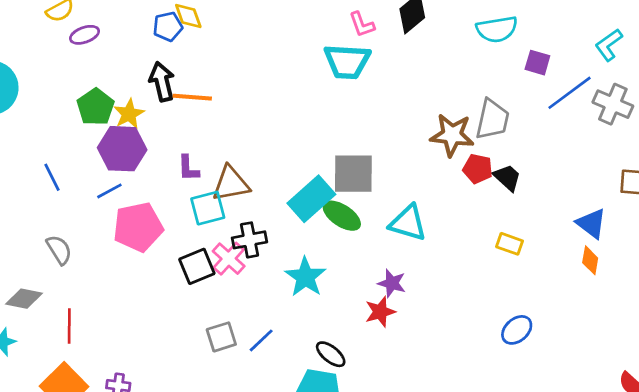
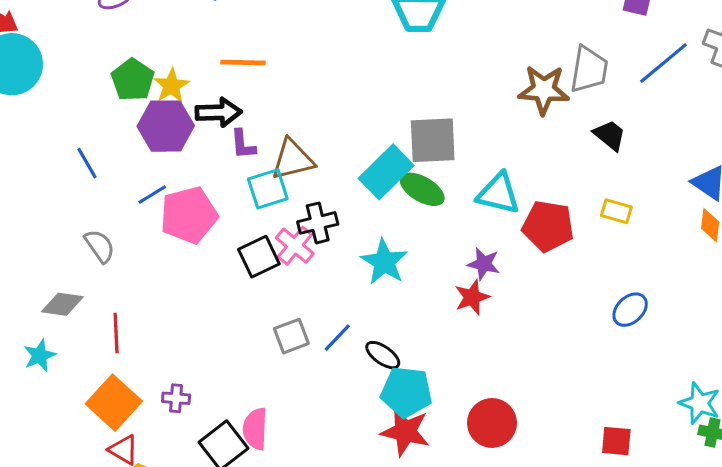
black arrow: (162, 82) -> (218, 112), moved, turned 105
blue line: (569, 93) -> (663, 63), moved
red pentagon: (478, 169) -> (548, 226), moved, size x1.5
blue line: (109, 191) -> (152, 195), moved
black ellipse: (331, 354) -> (383, 355), moved

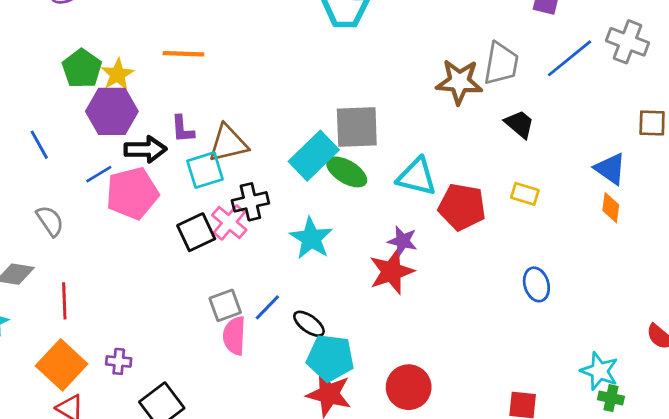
black arrow: (218, 112) -> (145, 149), moved
red star: (472, 297) -> (392, 272), size x1.4
blue ellipse: (630, 310) -> (536, 284), turned -64
pink semicircle: (255, 429) -> (234, 336), moved

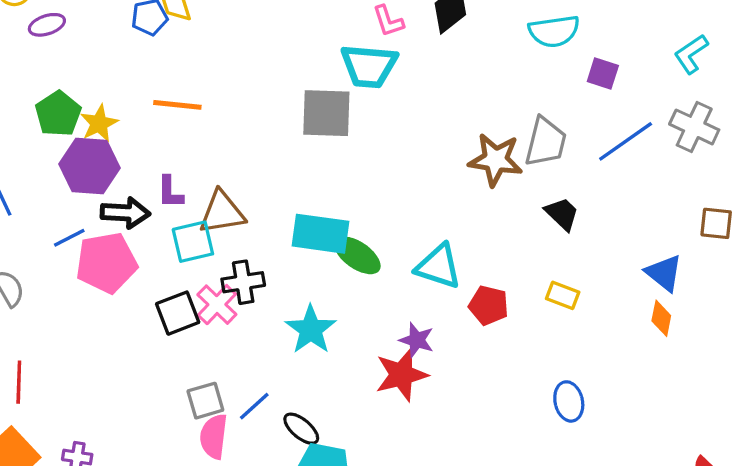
gray square: (357, 127) -> (326, 113), moved
cyan rectangle: (314, 156) -> (321, 234), turned 48
red pentagon: (462, 207) -> (489, 305), size x0.7

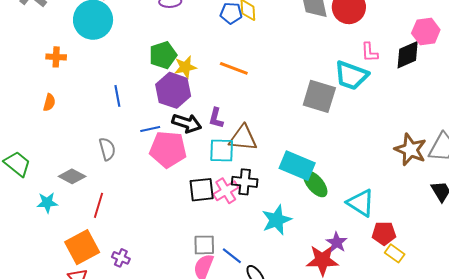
yellow rectangle: (563, 295) -> (395, 253), moved
red pentagon: (489, 305) -> (384, 233), turned -30
blue line: (254, 406) -> (232, 256), turned 65

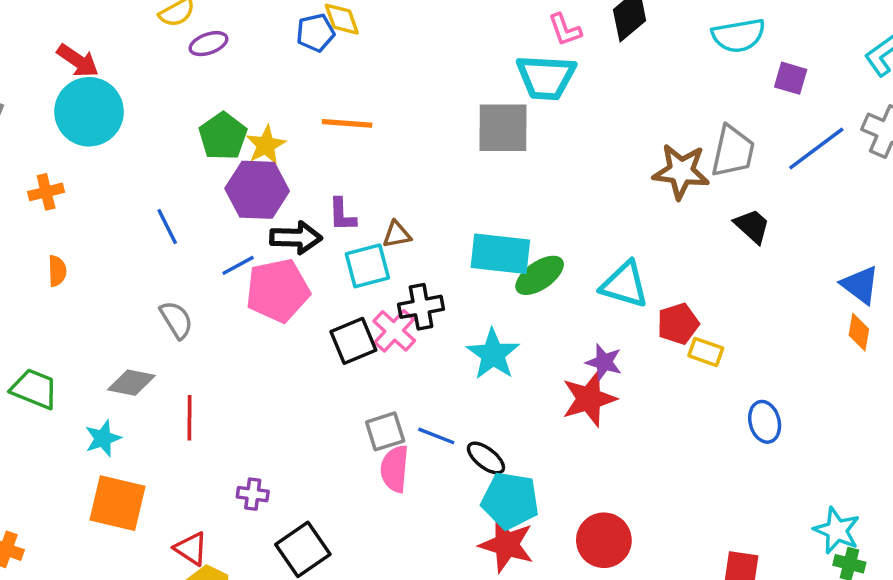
brown triangle: (243, 138) -> (397, 235), size x0.6
green ellipse: (315, 184) -> (540, 275), turned -68
orange square: (82, 247) -> (118, 503), moved, turned -32

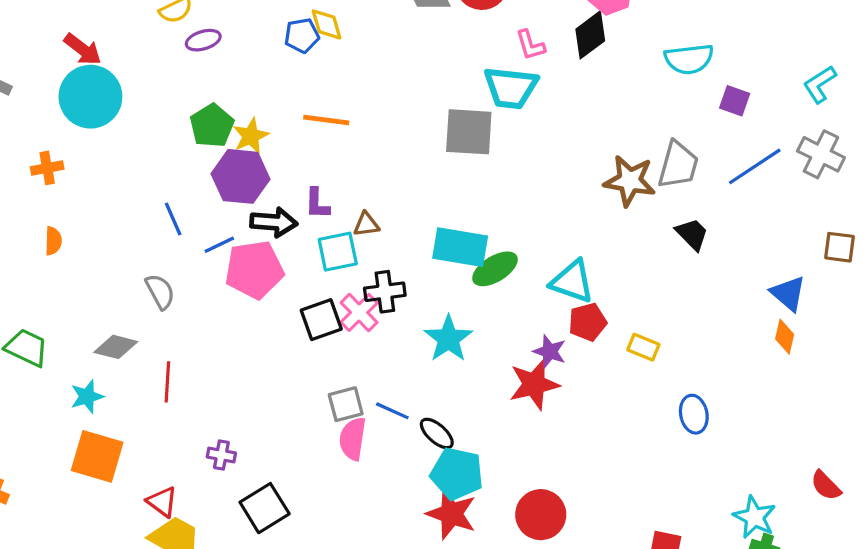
blue line: (167, 227) -> (173, 219), moved
red pentagon: (678, 324) -> (588, 322), moved

